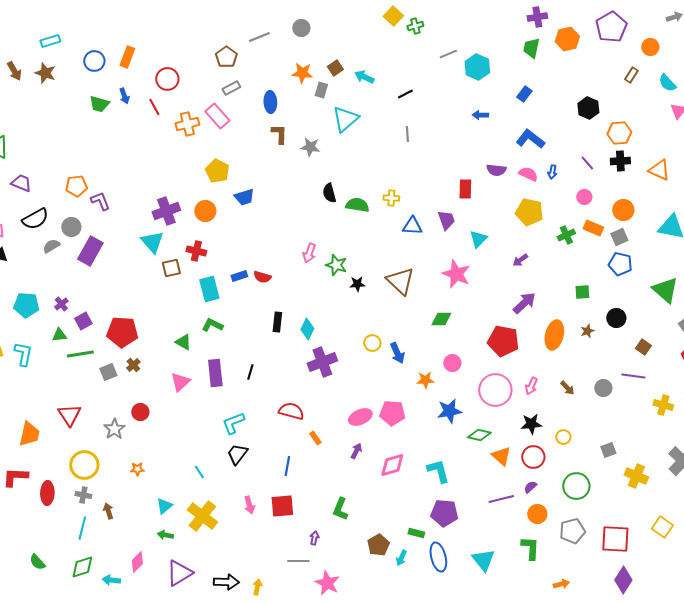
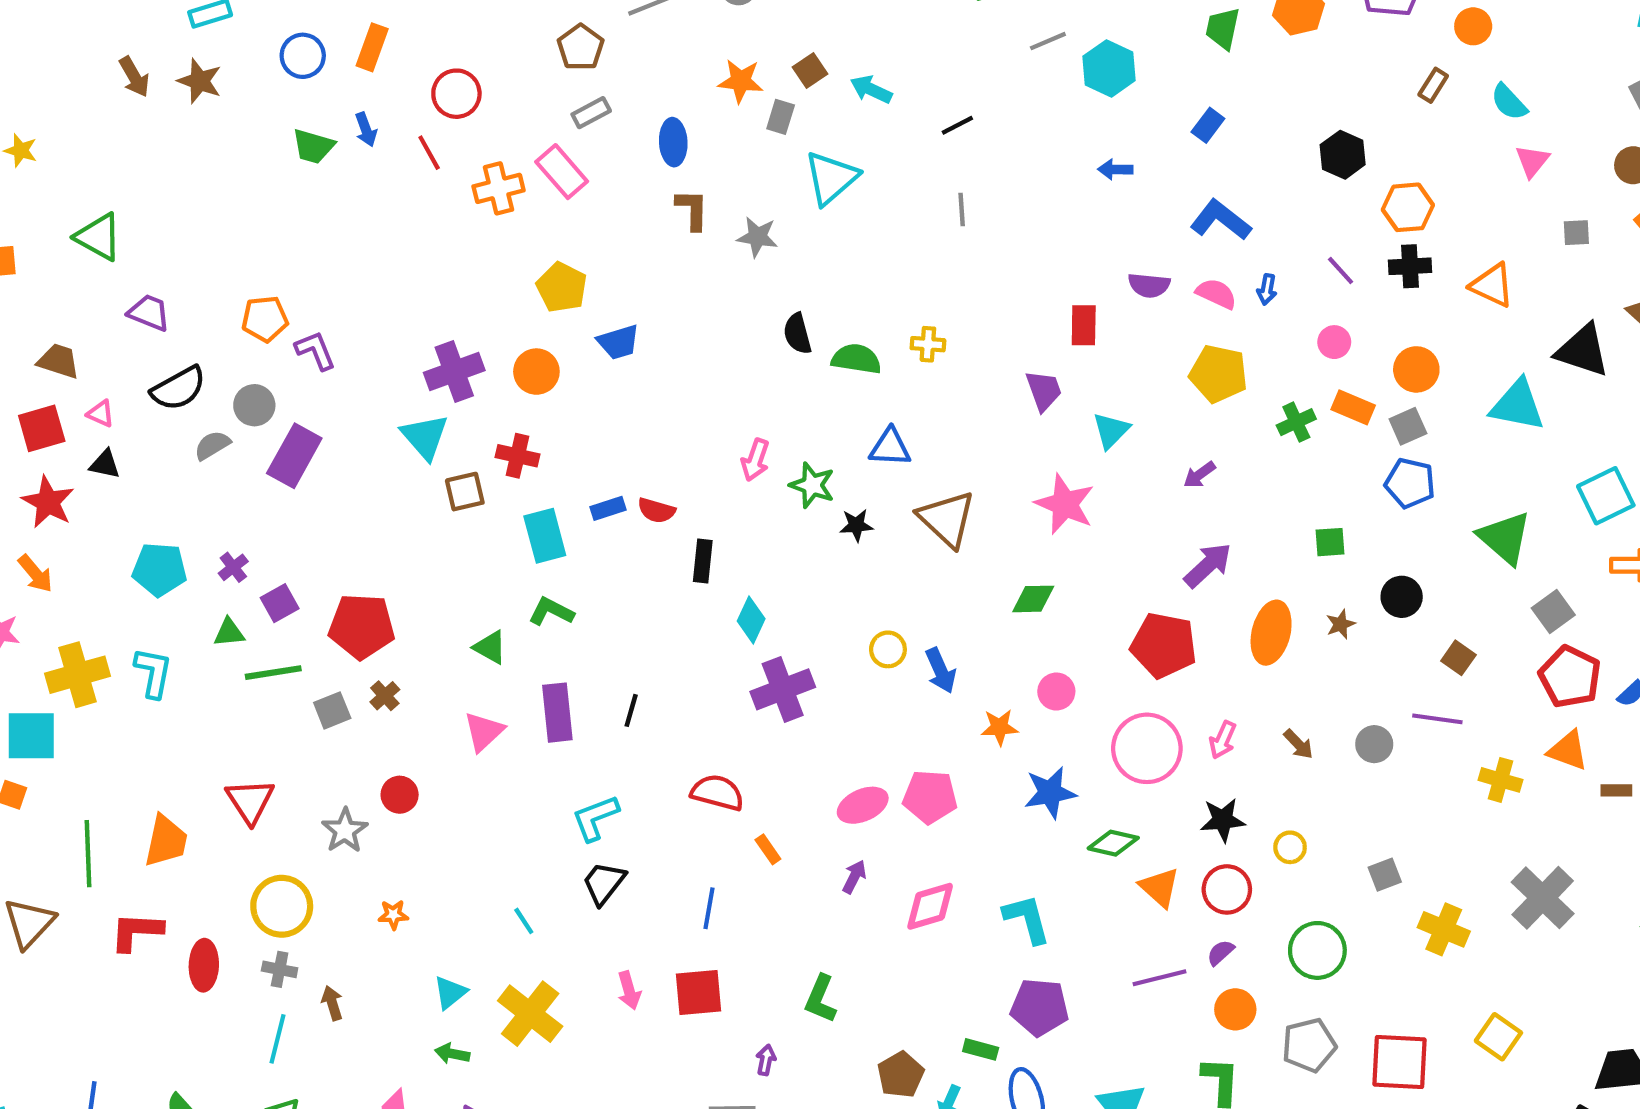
blue triangle: (412, 226) -> (890, 447), moved
black rectangle: (277, 322) -> (703, 561), moved

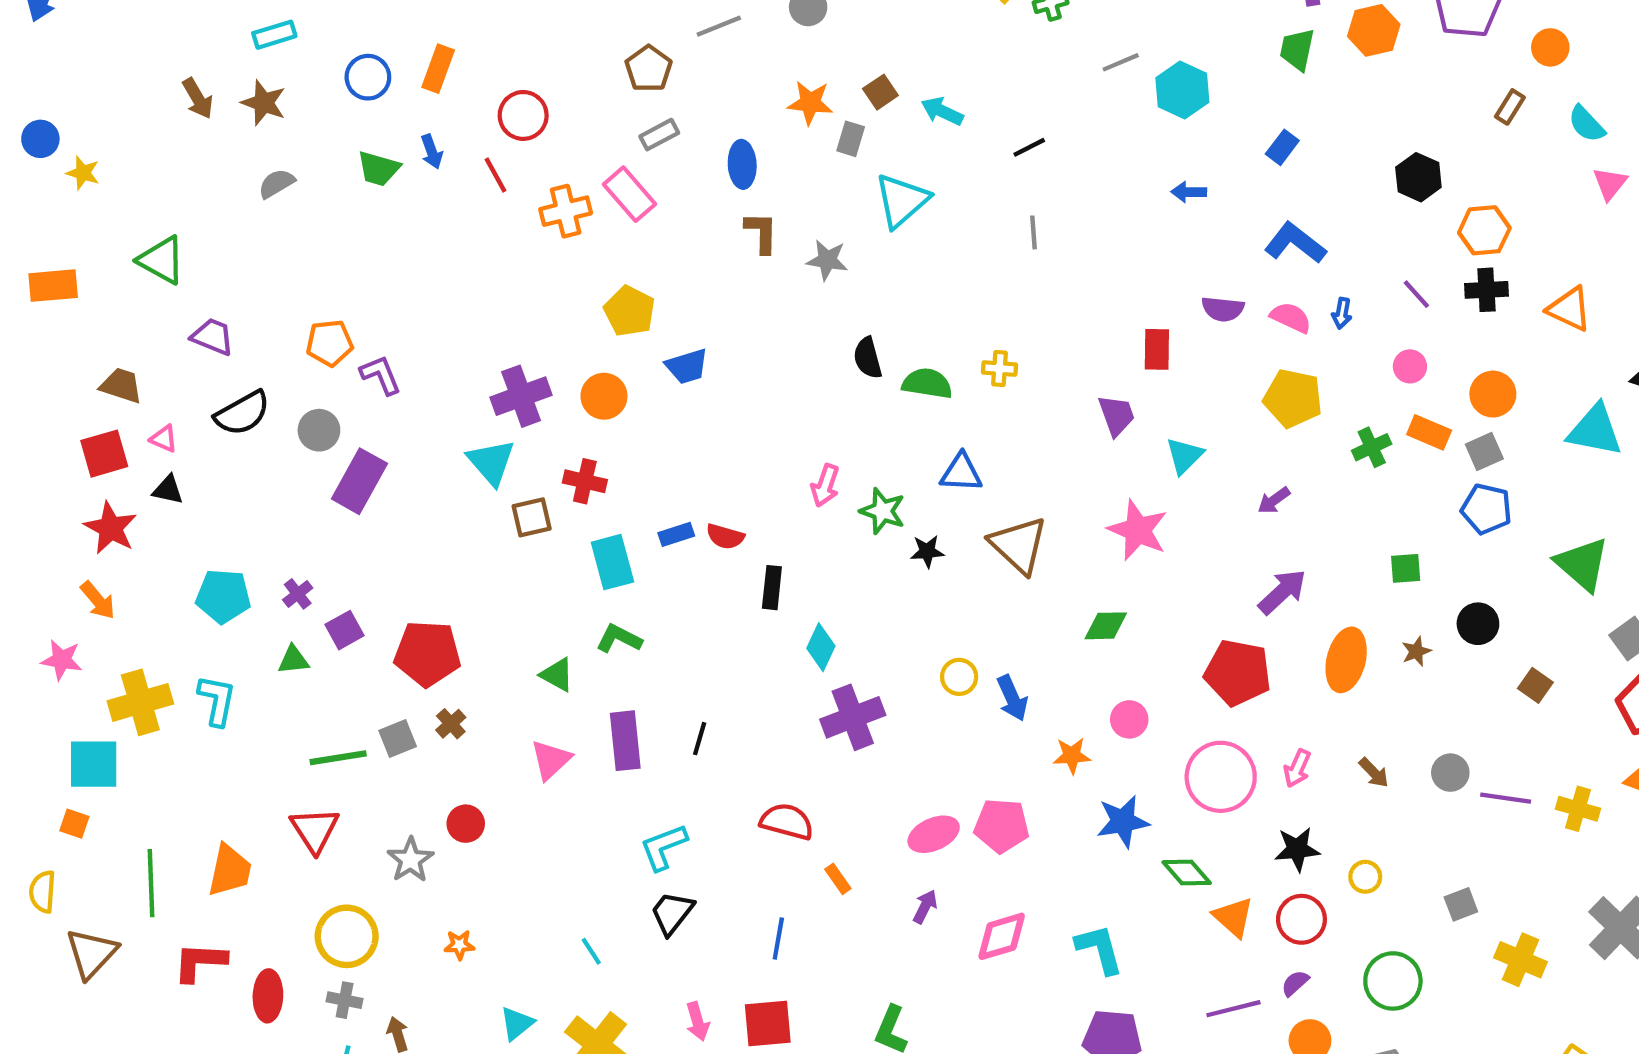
gray semicircle: (212, 445) -> (276, 184), moved
green line: (273, 673) -> (338, 758), moved
purple line: (1437, 719) -> (1506, 798), moved
green diamond: (1113, 843) -> (1187, 873), turned 36

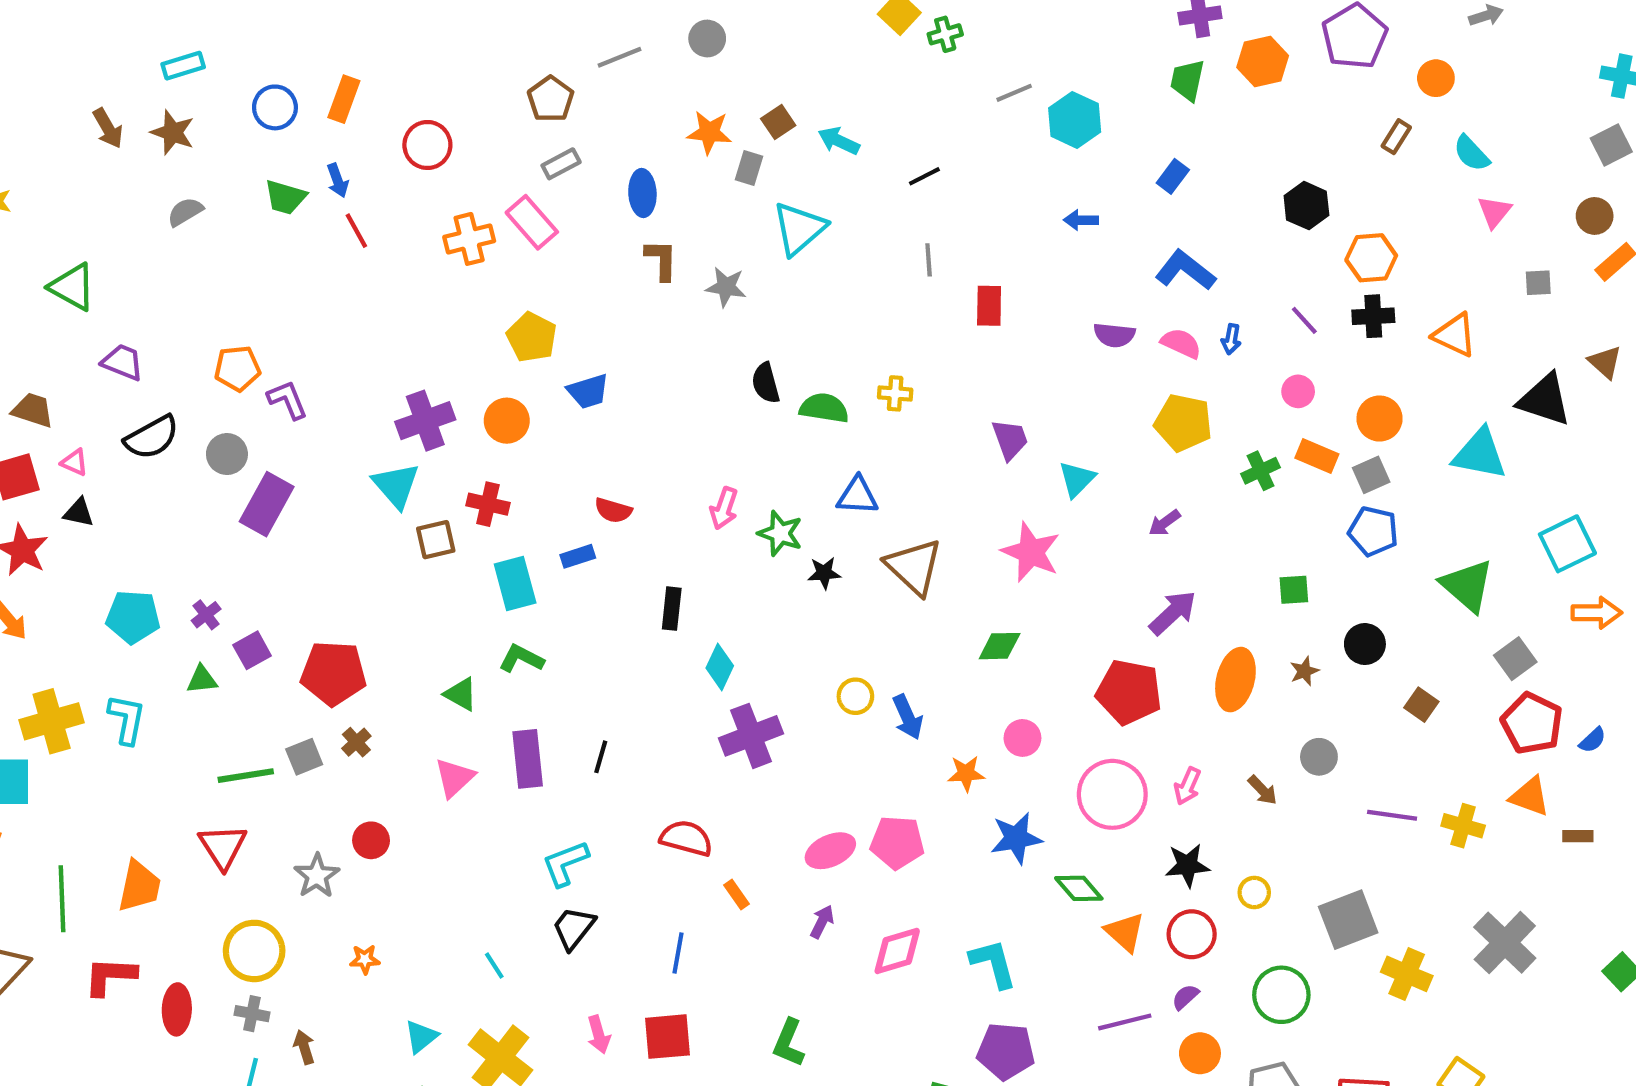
red line: (495, 175) -> (356, 231), moved
red rectangle: (1157, 349) -> (989, 306), moved
red semicircle: (725, 537) -> (613, 510), moved
gray circle: (1450, 773) -> (1319, 757), moved
gray square: (1461, 904) -> (1348, 920), size x1.8

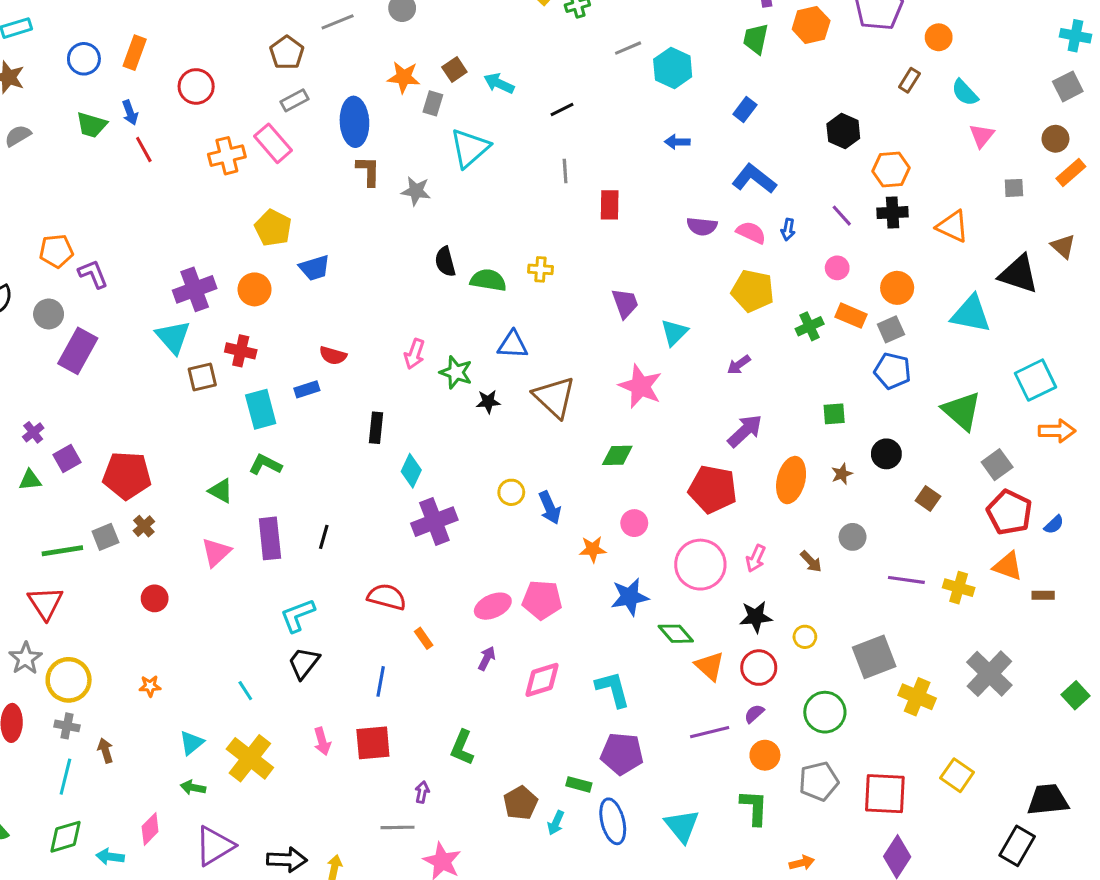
blue ellipse: (642, 193) -> (354, 122), size x1.4
gray star: (317, 876) -> (25, 658), moved

